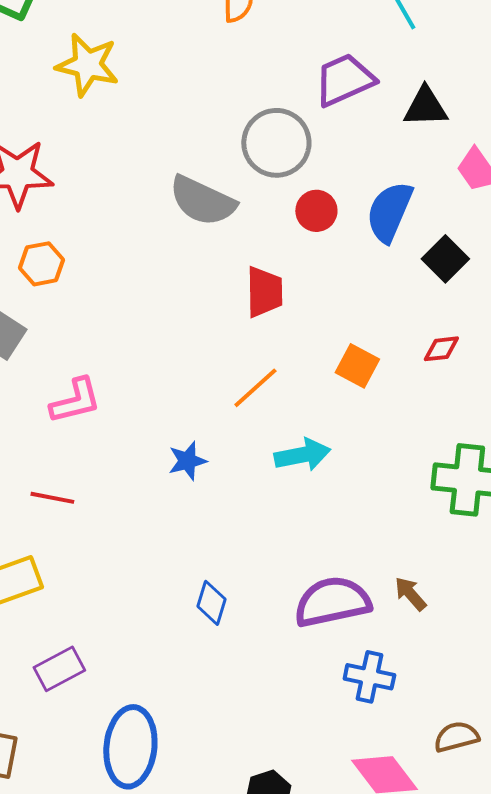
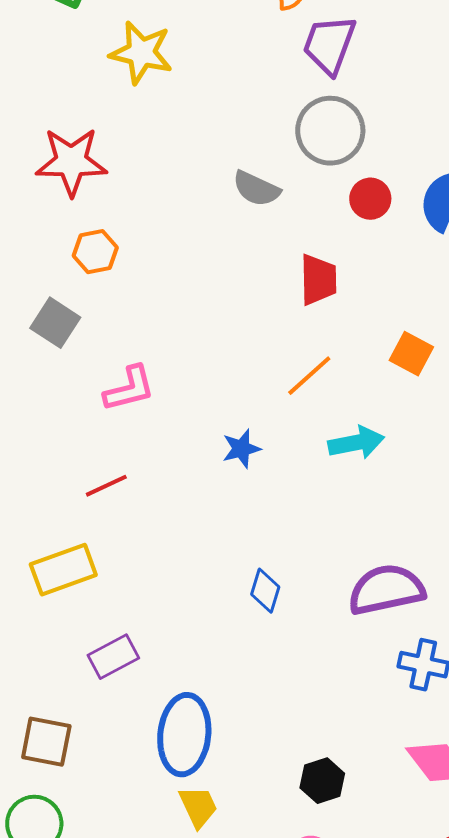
purple trapezoid: (344, 80) -> (329, 45), moved, turned -46
gray semicircle: (202, 201) -> (256, 189), size x0.7
red line: (52, 498) -> (106, 486), turned -36

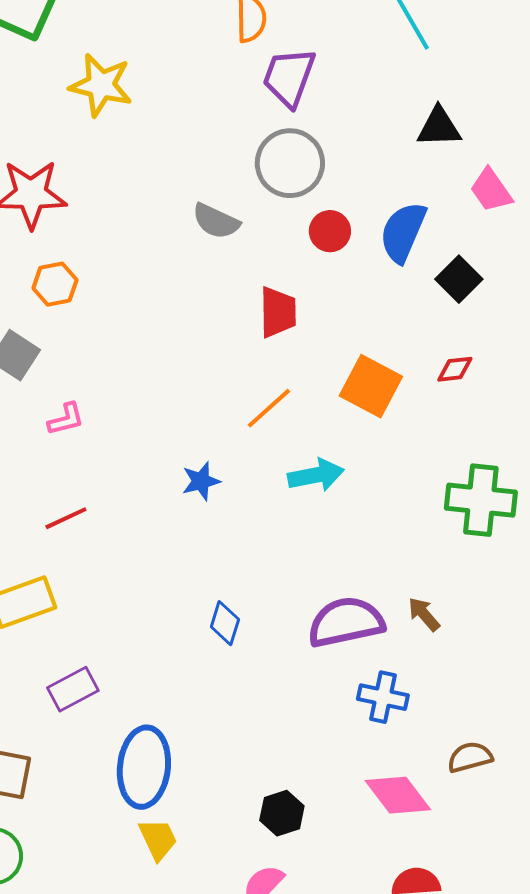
orange square: (411, 354) -> (371, 386), size x1.4
pink L-shape: (129, 389) -> (66, 419), moved, size x0.7

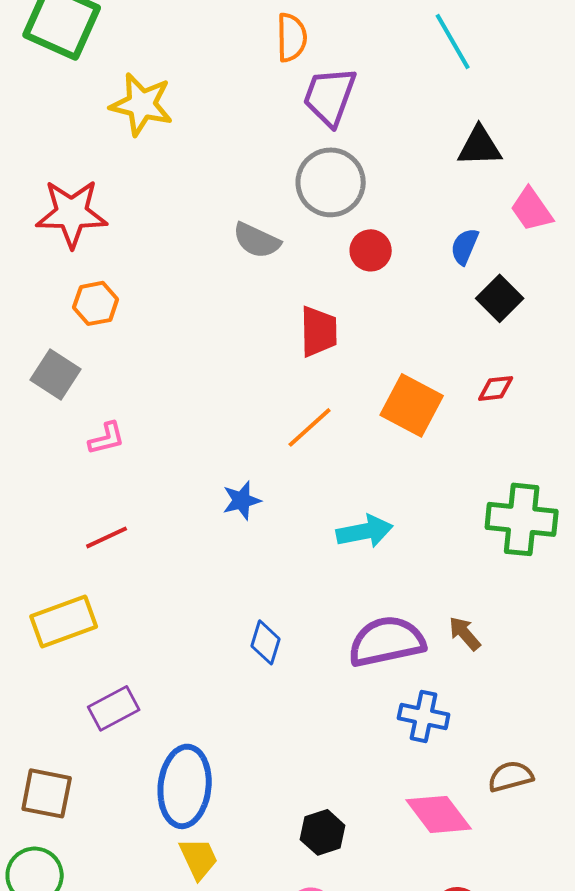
blue semicircle: (403, 232) -> (465, 246), moved, size x0.6
cyan arrow: (316, 475) -> (365, 531), moved

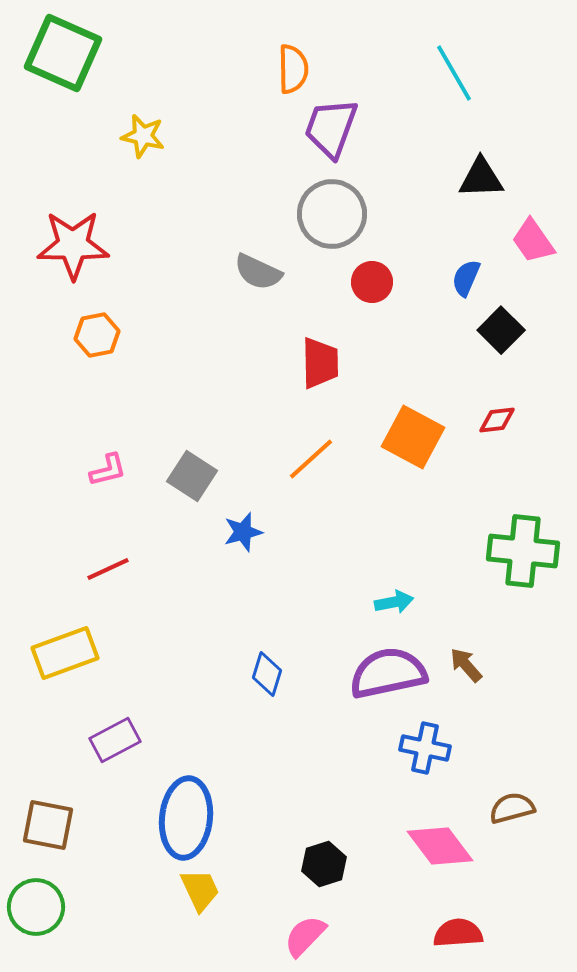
yellow star: (142, 104) -> (143, 136), size x0.7
gray square: (56, 374) -> (192, 476), moved
cyan arrow: (365, 531) -> (394, 602), moved, size x0.7

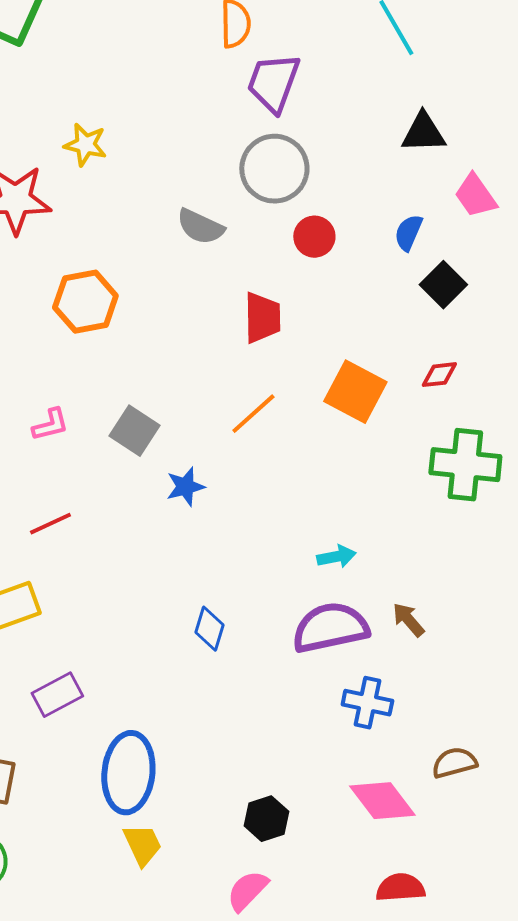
yellow star: (143, 136) -> (85, 145), moved
orange hexagon: (97, 335) -> (85, 302), moved, size x1.4
green cross: (523, 551) -> (465, 465), moved

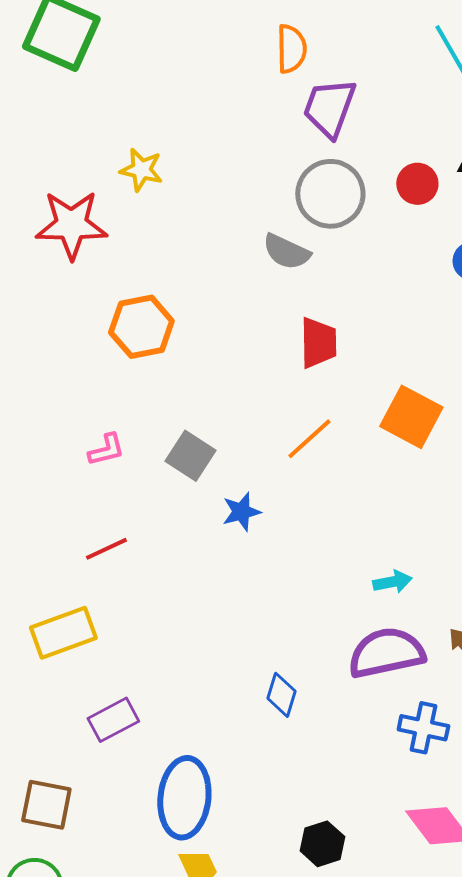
gray semicircle: (200, 227) -> (286, 252), moved
red circle: (314, 237) -> (417, 184), moved
blue diamond: (209, 629) -> (281, 695), moved

